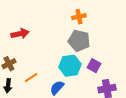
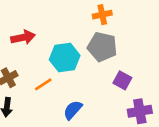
cyan hexagon: (70, 66) -> (65, 58), moved
orange line: (31, 78) -> (43, 84), moved

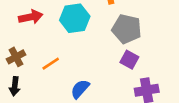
gray pentagon: (102, 47) -> (127, 29), moved
cyan hexagon: (65, 58) -> (75, 18), moved

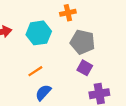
orange line: (51, 64) -> (35, 71), moved

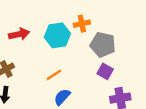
orange cross: (68, 13) -> (82, 24), moved

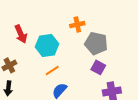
red arrow: (19, 34) -> (21, 34), turned 78
cyan hexagon: (57, 35) -> (47, 45), moved

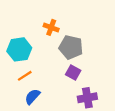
orange cross: (77, 25) -> (51, 27), turned 32

